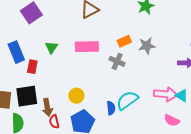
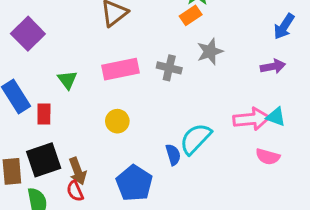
orange rectangle: (124, 41) -> (191, 15), moved
gray cross: (117, 61) -> (169, 68), moved
yellow circle: (76, 96) -> (117, 121), moved
red semicircle: (54, 122) -> (75, 191), moved

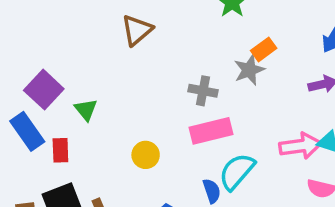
orange rectangle: (191, 15) -> (264, 49), moved
purple square: (28, 34) -> (44, 90), moved
pink rectangle: (120, 69) -> (211, 131), moved

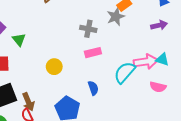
pink rectangle: (211, 131) -> (93, 53), size x0.7
cyan semicircle: (237, 171) -> (125, 72), moved

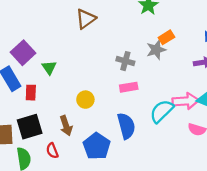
blue semicircle: (93, 88) -> (126, 126), size x1.6
brown arrow: (28, 102) -> (66, 126), moved

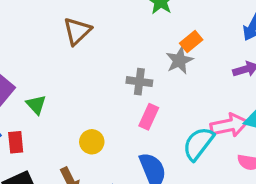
pink rectangle: (129, 87) -> (149, 117), turned -48

